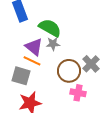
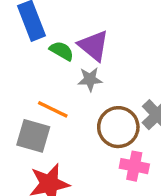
green semicircle: (50, 28) -> (62, 51), moved, size x0.6
purple triangle: (34, 47) -> (94, 46), moved

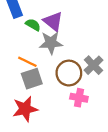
gray star: (90, 79) -> (51, 43), size x1.5
gray square: (33, 136) -> (32, 79), moved, turned -35

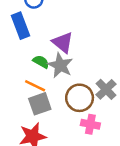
green semicircle: (33, 25) -> (41, 62), moved
gray star: (51, 43) -> (60, 65), turned 30

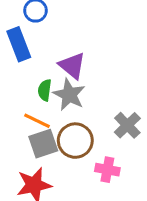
green semicircle: (41, 62) -> (45, 90), turned -112
brown circle: (80, 98) -> (75, 141), moved

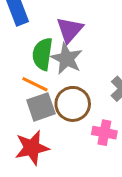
purple triangle: (72, 66) -> (70, 30), turned 32
green semicircle: (45, 90) -> (42, 54), size x1.5

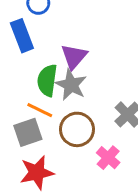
gray square: (41, 107) -> (28, 132), moved
pink cross: (104, 133) -> (108, 158), turned 30

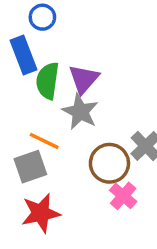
green semicircle: (47, 80) -> (48, 81), moved
brown circle: (77, 129) -> (109, 163), moved

